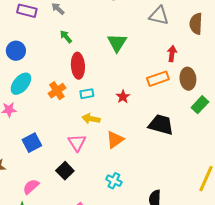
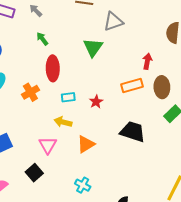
gray triangle: (159, 16) -> (113, 21), moved, turned -35
cyan rectangle: (87, 94) -> (68, 97), moved

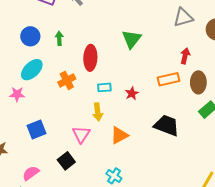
gray triangle: (113, 21) -> (183, 17), moved
green arrow: (42, 39) -> (59, 38), moved, turned 32
yellow arrow: (63, 122) -> (98, 112), turned -114

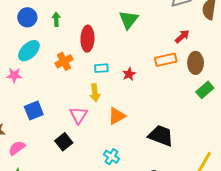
red arrow: (185, 56) -> (182, 36), turned 35
black trapezoid: (167, 125) -> (161, 136), moved
pink semicircle: (31, 173) -> (17, 148), moved

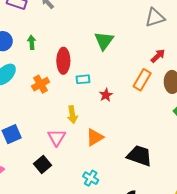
orange rectangle: (166, 60) -> (142, 80), turned -45
cyan rectangle: (101, 68) -> (83, 79), moved

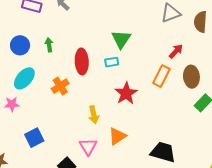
cyan rectangle: (83, 79) -> (112, 62), moved
red star: (106, 95) -> (126, 93), size x1.6
pink triangle: (57, 137) -> (88, 147), moved

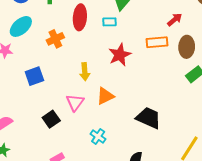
orange rectangle: (161, 76) -> (157, 42), turned 50
blue square: (34, 138) -> (34, 76), moved

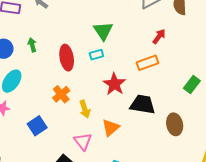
orange cross: (55, 39) -> (61, 94), moved
brown ellipse: (187, 47) -> (175, 124), moved
black trapezoid: (148, 118) -> (143, 104), moved

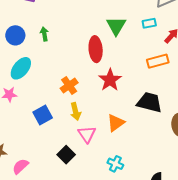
cyan rectangle: (96, 55) -> (149, 23), moved
red ellipse: (67, 58) -> (96, 49), moved
red star: (114, 84) -> (110, 80), moved
yellow arrow: (85, 109) -> (76, 111), moved

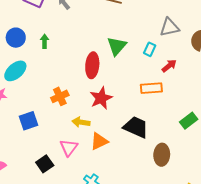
cyan rectangle: (149, 23) -> (150, 49), turned -64
yellow arrow: (76, 111) -> (81, 122), moved, turned 102

